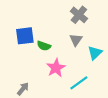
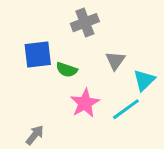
gray cross: (79, 15) -> (85, 23), moved, turned 30
cyan line: (79, 83) -> (126, 109), moved

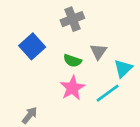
blue square: (38, 54) -> (32, 46), turned -35
green semicircle: (67, 70) -> (72, 61), moved

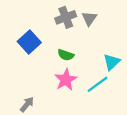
gray triangle: (98, 52) -> (89, 18), moved

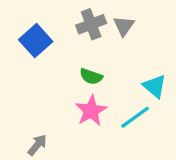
blue square: (29, 42) -> (36, 41), moved
cyan triangle: (112, 62) -> (155, 86), turned -36

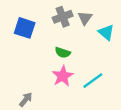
blue square: (36, 41) -> (25, 28), turned -30
cyan triangle: (155, 86) -> (106, 32), moved

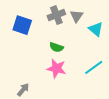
pink star: (63, 76) -> (56, 68), turned -30
cyan line: (93, 81) -> (94, 67), moved

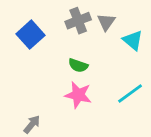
blue square: (22, 25) -> (30, 35), turned 30

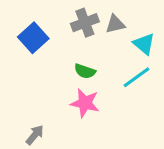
gray triangle: (106, 22) -> (115, 24), turned 42
cyan line: (130, 93) -> (136, 77), moved

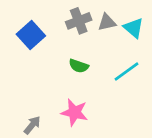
cyan triangle: (144, 44) -> (134, 28), moved
pink star: (85, 103) -> (74, 112), moved

